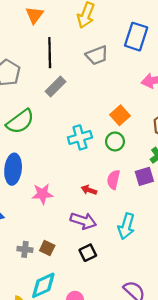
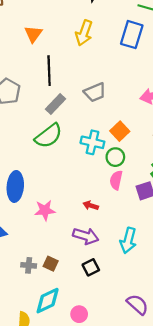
blue rectangle: (136, 37) -> (132, 35), moved
gray trapezoid: (97, 55) -> (95, 92), moved
green semicircle: (20, 122) -> (49, 136), moved
cyan cross: (80, 137) -> (92, 142), moved, turned 30
pink semicircle: (113, 180) -> (116, 180), moved

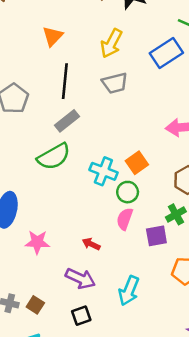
blue rectangle: (132, 35) -> (166, 53), turned 32
gray trapezoid: (95, 92) -> (115, 83), moved

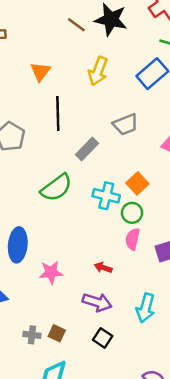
gray trapezoid: (115, 83) -> (126, 124), moved
gray rectangle: (67, 121) -> (87, 149), moved
black square: (81, 316) -> (103, 338), turned -30

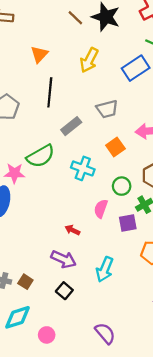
orange square: (137, 183) -> (115, 147), moved
green circle: (132, 213) -> (122, 186), moved
pink star: (51, 272) -> (14, 173), moved

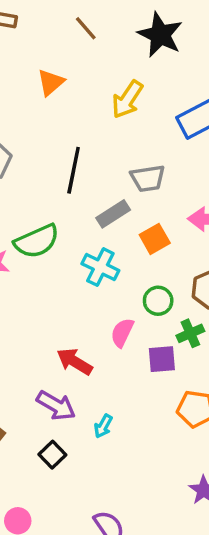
brown line: (75, 18) -> (86, 28), moved
black line: (50, 92) -> (74, 170), moved
gray rectangle: (71, 126) -> (113, 214), moved
red arrow: (72, 230) -> (75, 361), size x1.5
cyan arrow: (105, 269) -> (103, 426), moved, size x0.6

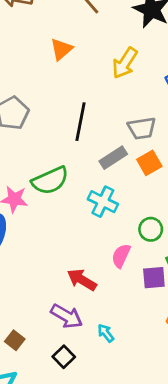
orange square: (155, 239) -> (149, 163), moved
cyan arrow: (103, 426) -> (106, 333), turned 114

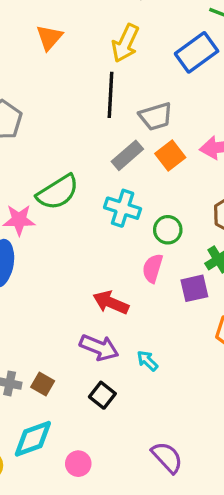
black line: (80, 122) -> (111, 95), moved
green circle: (151, 229) -> (168, 230), moved

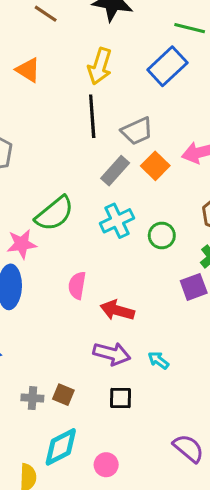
orange triangle: (49, 37) -> (28, 70), turned -32
cyan cross: (123, 208) -> (117, 221), turned -36
pink semicircle: (153, 268) -> (77, 285), moved
black square: (102, 395) -> (120, 398), turned -30

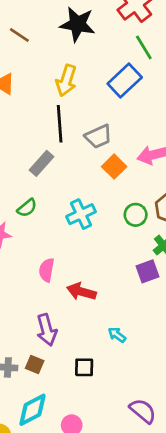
green line: (190, 28) -> (144, 47), turned 45
gray rectangle: (115, 171) -> (42, 163), moved
green semicircle: (54, 214) -> (27, 208), size x0.6
green circle: (162, 236) -> (136, 215), moved
purple arrow: (112, 354) -> (47, 330), moved, turned 60

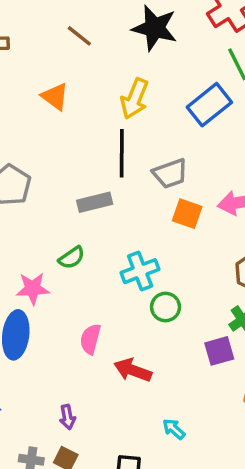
gray rectangle: (42, 163) -> (95, 202), turned 30
orange square: (114, 167) -> (187, 214), turned -30
green circle: (136, 215) -> (166, 307), moved
purple arrow: (47, 330) -> (67, 417), moved, size x0.6

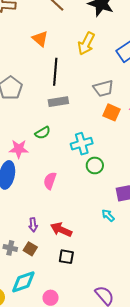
black line: (122, 153) -> (55, 72), moved
red arrow: (133, 370) -> (61, 230), moved
cyan arrow: (174, 429) -> (108, 215), moved

